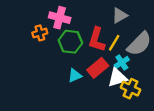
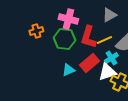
pink cross: (60, 18) -> (68, 19), moved
yellow line: (114, 43) -> (104, 40), turned 35

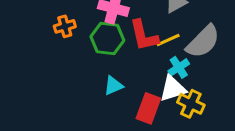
red L-shape: (88, 37) -> (144, 35), turned -30
red rectangle: (89, 63) -> (148, 108), moved, turned -30

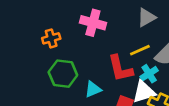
red L-shape: (144, 35) -> (120, 68), moved
green hexagon: (107, 39) -> (63, 74), moved

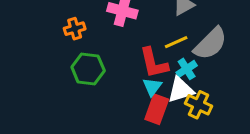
cyan triangle: (93, 89) -> (152, 87), moved, turned -30

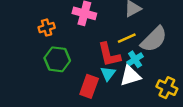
yellow cross: (198, 105) -> (167, 88), moved
red rectangle: (157, 109) -> (89, 86), moved

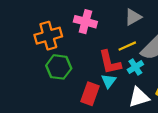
orange cross: (47, 28) -> (48, 36), size x1.6
white triangle: (130, 76) -> (139, 97), moved

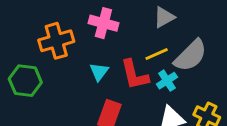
green hexagon: (59, 67) -> (25, 81), moved
cyan triangle: (109, 81) -> (99, 72), moved

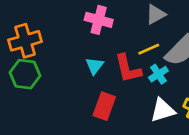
orange cross: (56, 41) -> (25, 41), moved

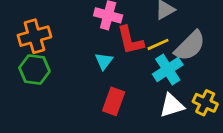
red L-shape: (128, 69) -> (130, 40), moved
cyan cross: (158, 74) -> (168, 69), size x1.5

